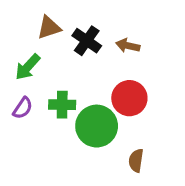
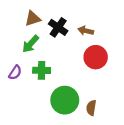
green arrow: (28, 67) -> (31, 44), moved
red circle: (129, 98) -> (96, 57), moved
green circle: (97, 126) -> (65, 100), moved

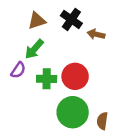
black cross: (58, 27) -> (71, 19), moved
red circle: (96, 57) -> (75, 76), moved
purple semicircle: (15, 73) -> (18, 70), moved

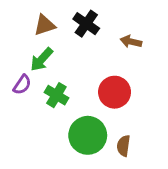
brown arrow: (96, 34) -> (131, 42), moved
red circle: (75, 76) -> (115, 92), moved
green cross: (47, 79) -> (56, 95), turned 30

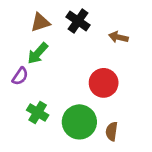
green cross: (56, 95) -> (38, 113), moved

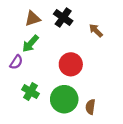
brown arrow: (118, 37) -> (96, 31), turned 32
red circle: (104, 83) -> (71, 64), moved

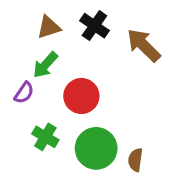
brown arrow: (96, 31) -> (144, 45), size x1.6
red circle: (71, 64) -> (81, 96), moved

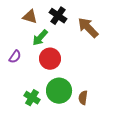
brown triangle: (49, 27) -> (30, 17), turned 35
green arrow: (45, 65) -> (40, 38), moved
green cross: (45, 137) -> (32, 98), moved

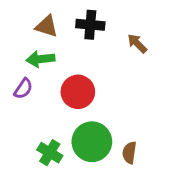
black cross: (58, 16) -> (90, 25), turned -30
brown arrow: (88, 28) -> (137, 43), size x0.6
green arrow: (40, 38) -> (40, 59), moved, turned 42

